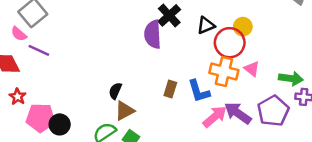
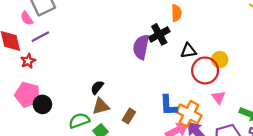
purple line: (39, 50) -> (40, 37), turned -66
orange cross: (224, 72) -> (189, 114), moved
brown rectangle: (170, 89) -> (129, 116), moved
red star: (18, 97) -> (28, 61), moved

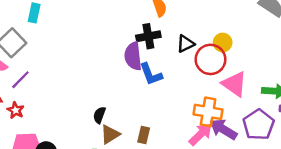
black cross: (159, 34) -> (148, 36), turned 36
pink triangle: (219, 97) -> (234, 84), size x1.6
blue L-shape: (168, 105) -> (151, 74), moved

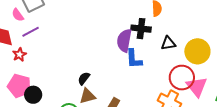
yellow circle: (223, 43) -> (197, 51), size x1.6
red circle: (211, 59) -> (182, 78), moved

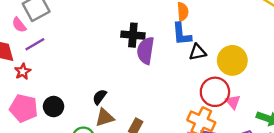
black cross: (141, 29) -> (133, 35), moved
blue L-shape: (134, 59) -> (182, 34), moved
pink triangle: (197, 87) -> (233, 102), size x0.6
black circle: (33, 95) -> (54, 107), moved

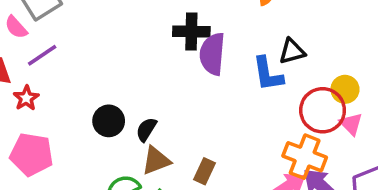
blue L-shape: (182, 34) -> (268, 74), moved
yellow circle: (232, 60) -> (345, 89), moved, size x0.6
black circle: (54, 107) -> (109, 121), moved

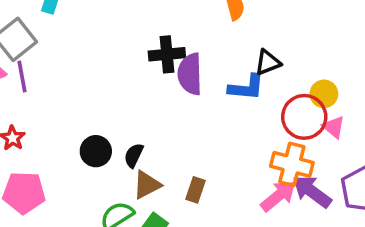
purple line: (42, 55) -> (22, 76), moved, turned -60
blue L-shape: (268, 74) -> (246, 87), turned -69

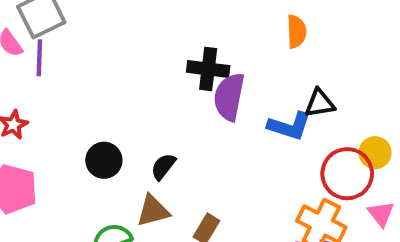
pink triangle: (334, 127) -> (381, 214), moved
black semicircle: (134, 155) -> (163, 167), moved

